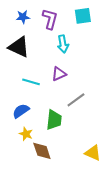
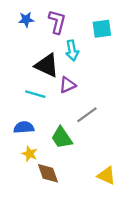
cyan square: (83, 16) -> (102, 29), moved
black triangle: (19, 47) -> (47, 65), moved
blue semicircle: (21, 111) -> (24, 127), turned 30
green trapezoid: (54, 120) -> (62, 138), turned 140

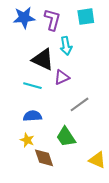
blue star: (26, 20) -> (24, 18), size x1.5
cyan square: (102, 29) -> (86, 17), moved
blue semicircle: (24, 127) -> (32, 116), moved
green trapezoid: (62, 138) -> (66, 137), moved

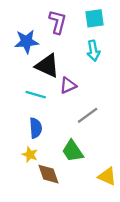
blue star: (24, 18) -> (26, 41), moved
cyan arrow: (66, 46) -> (93, 51), moved
blue semicircle: (32, 116) -> (36, 128), turned 90

